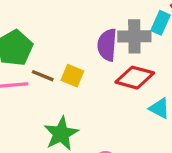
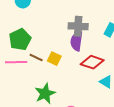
gray cross: (134, 36) -> (78, 26), moved

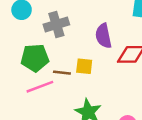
gray cross: (78, 26) -> (56, 25), moved
green pentagon: (20, 39) -> (35, 58), turned -30

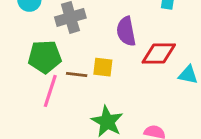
pink line: (40, 87) -> (50, 91), turned -52

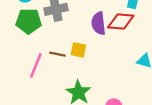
red diamond: (159, 54) -> (121, 21), moved
green pentagon: (45, 57) -> (29, 21), moved

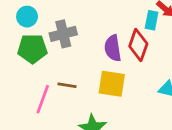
red diamond: (121, 21) -> (138, 45), turned -72
yellow square: (78, 50) -> (112, 84), moved, size x1.5

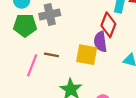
purple semicircle: (113, 48) -> (100, 42), moved

